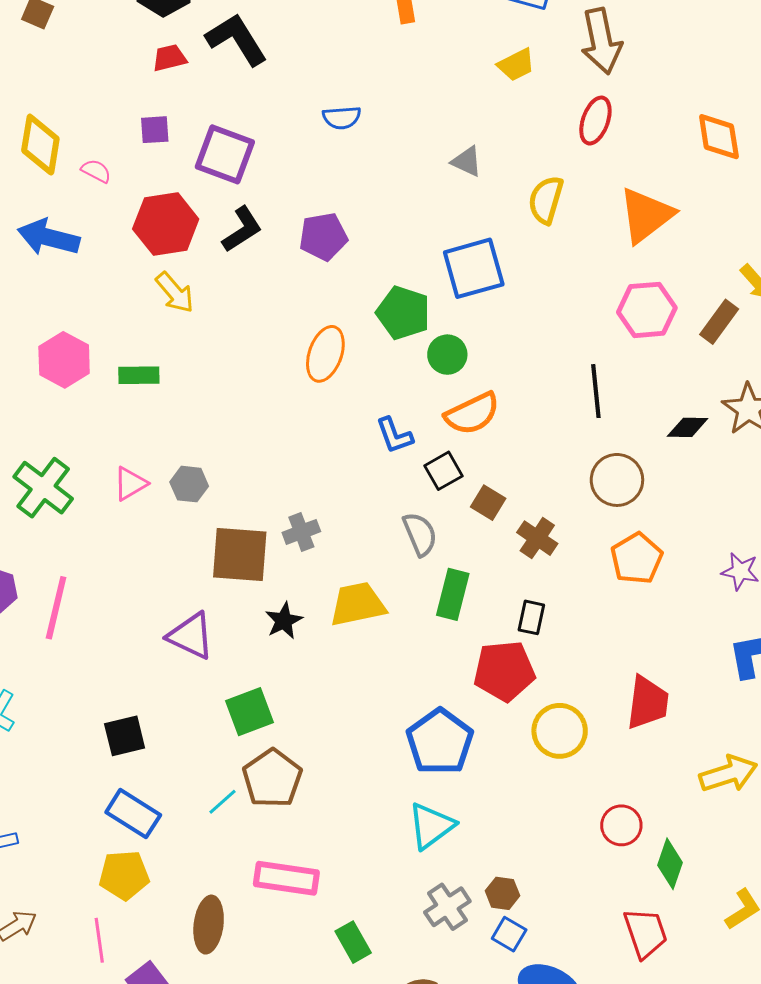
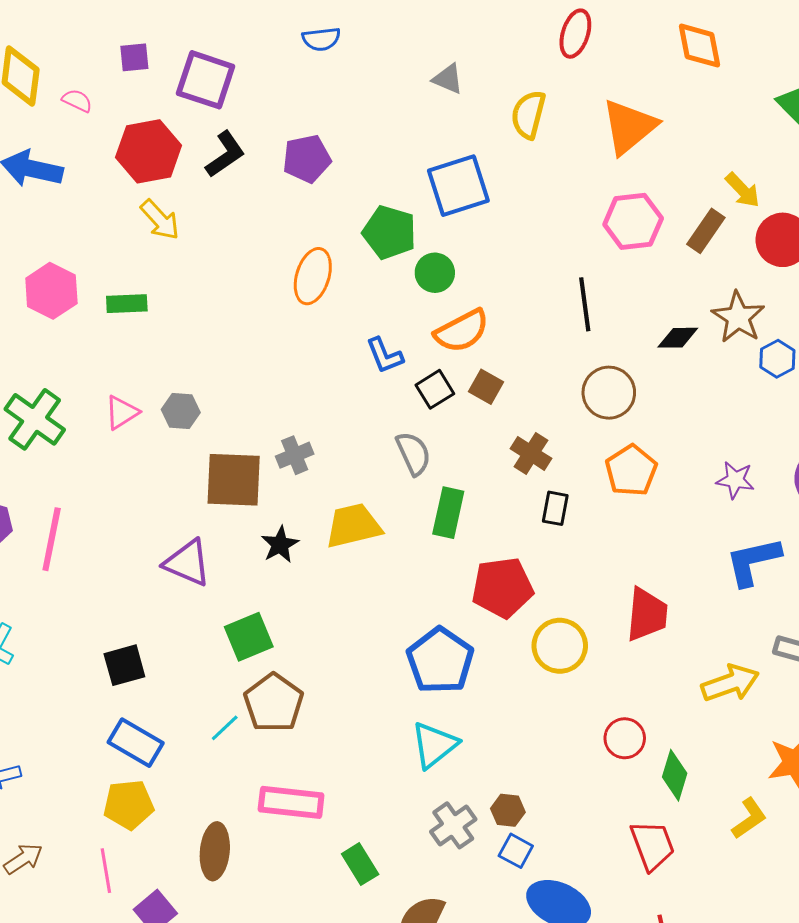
brown square: (488, 503) -> (486, 387), moved
black rectangle: (531, 617) -> (555, 508), moved

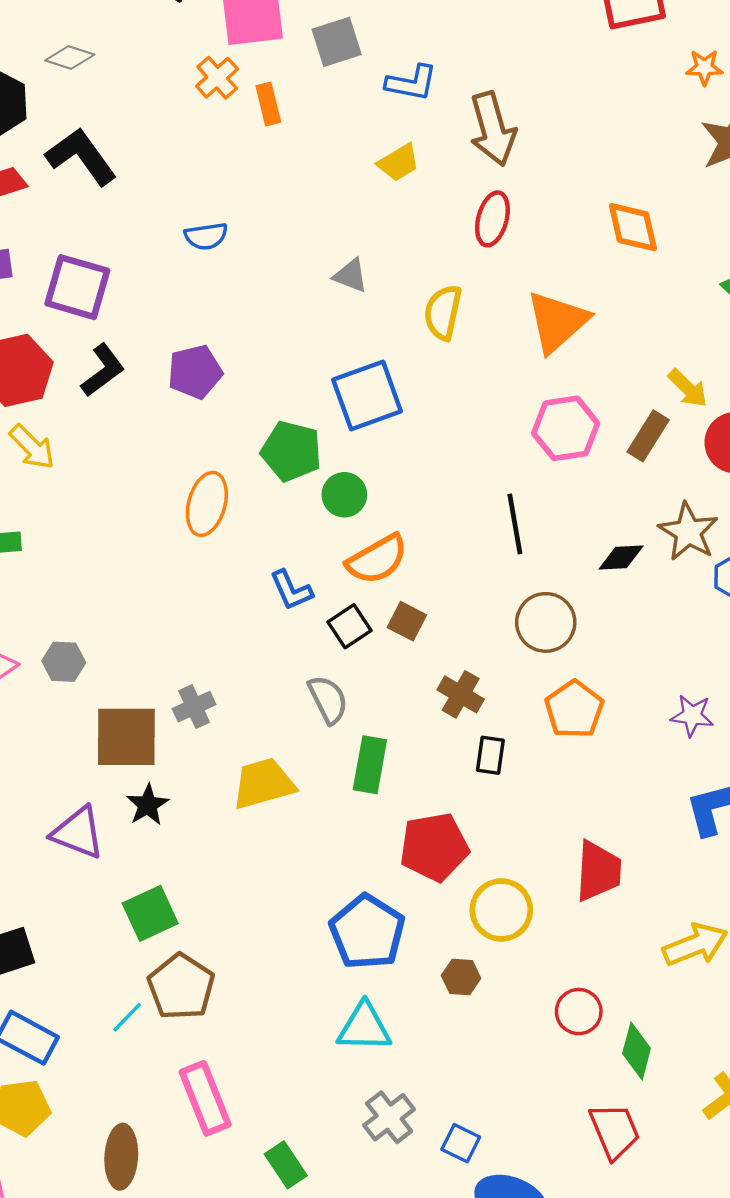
black star: (280, 545) -> (148, 805), moved
cyan triangle: (434, 745) -> (364, 1027), turned 42
pink rectangle: (291, 802) -> (205, 1098), turned 64
brown hexagon: (508, 810) -> (461, 977), moved

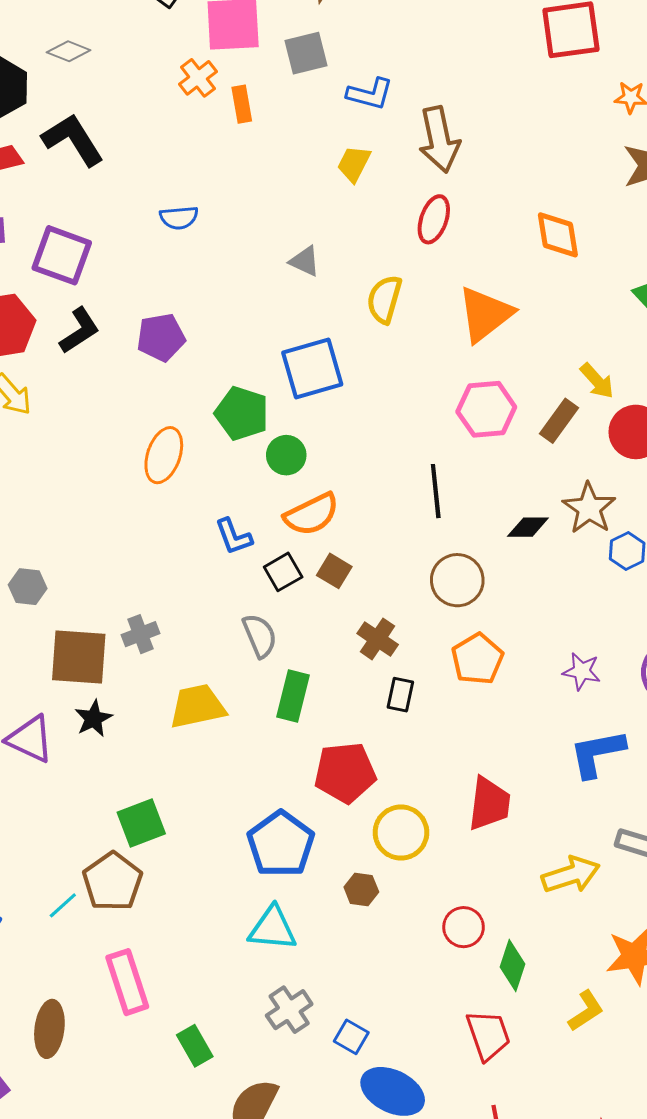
yellow trapezoid: (399, 163) -> (354, 164), turned 144
green square: (150, 913) -> (141, 823), moved

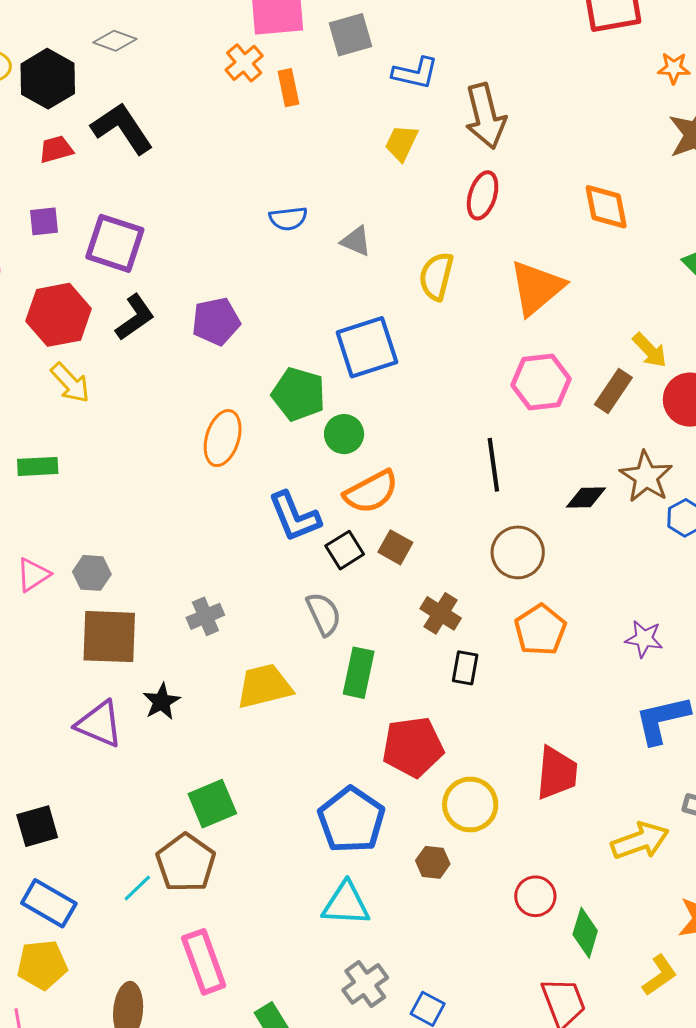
blue semicircle: (179, 218) -> (288, 219), moved
blue L-shape: (234, 537) -> (294, 517), size x1.4
brown square: (79, 657) -> (109, 637), moved

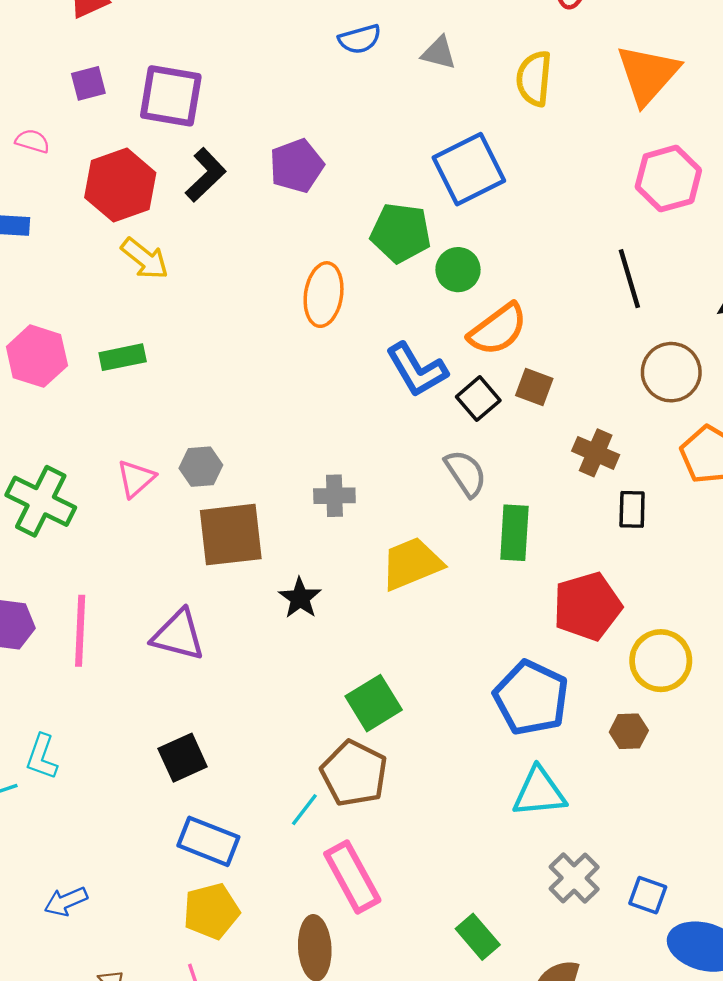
gray cross: (205, 616) -> (334, 496), turned 30
purple triangle: (99, 724) -> (178, 635), moved
pink rectangle: (204, 962) -> (352, 877), moved

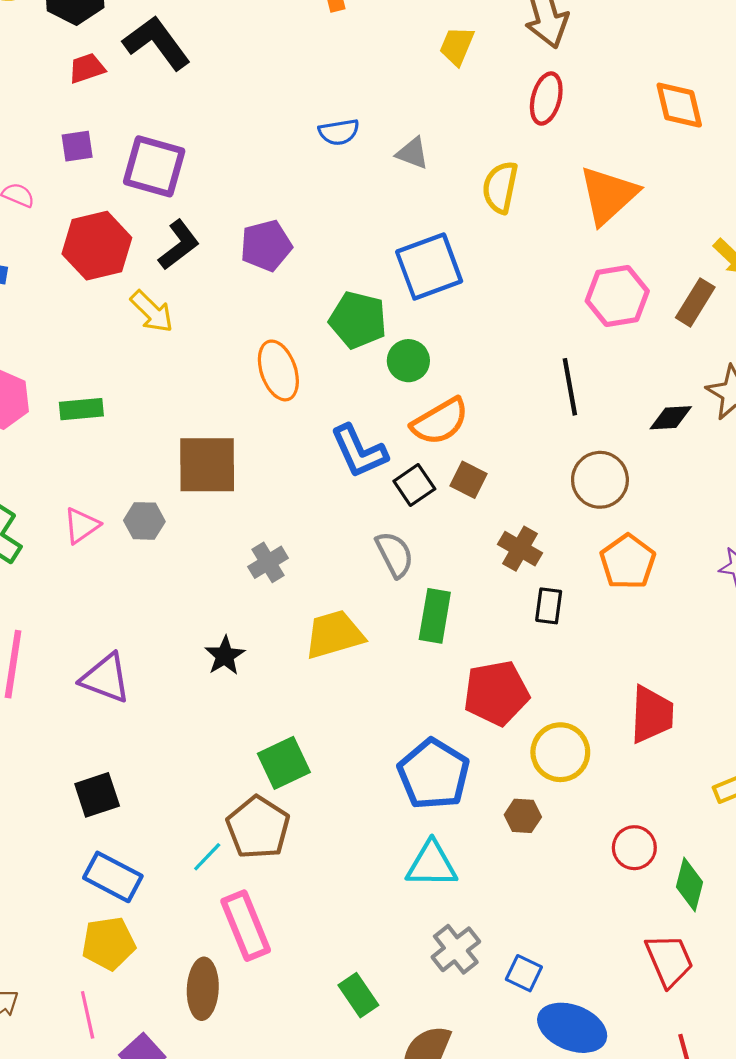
yellow arrow: (145, 259) -> (152, 312), moved
orange ellipse: (324, 295) -> (278, 370), turned -34
gray cross: (334, 496) -> (268, 562), turned -36
brown square: (231, 535) -> (207, 465), moved

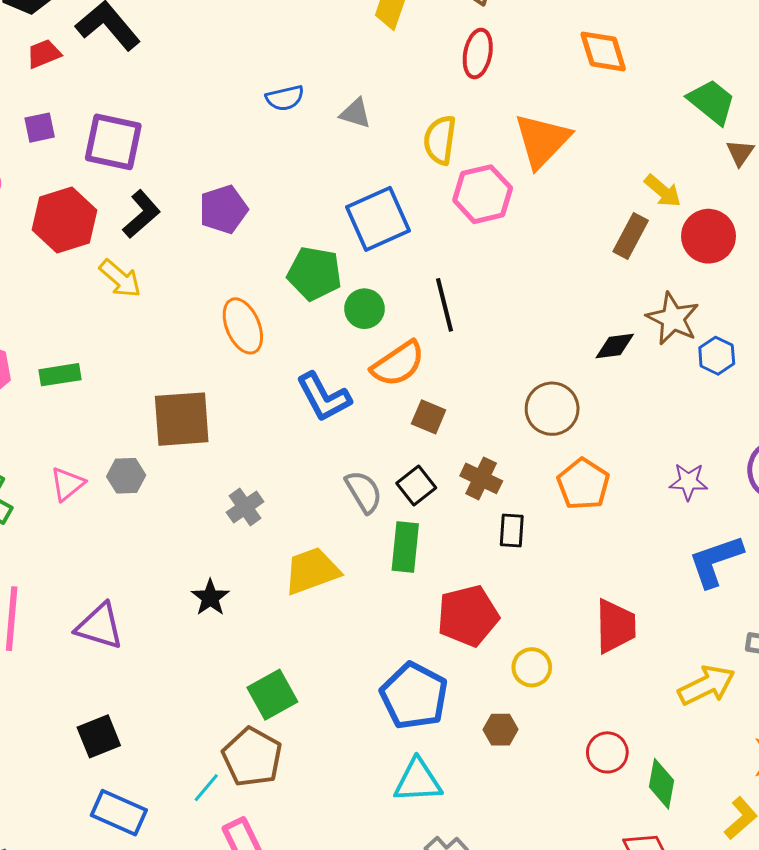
pink hexagon: (617, 296) -> (483, 194), moved
black line: (570, 387) -> (444, 305), moved
black square: (414, 485) -> (416, 485), moved
yellow circle: (560, 752) -> (532, 667), size x0.7

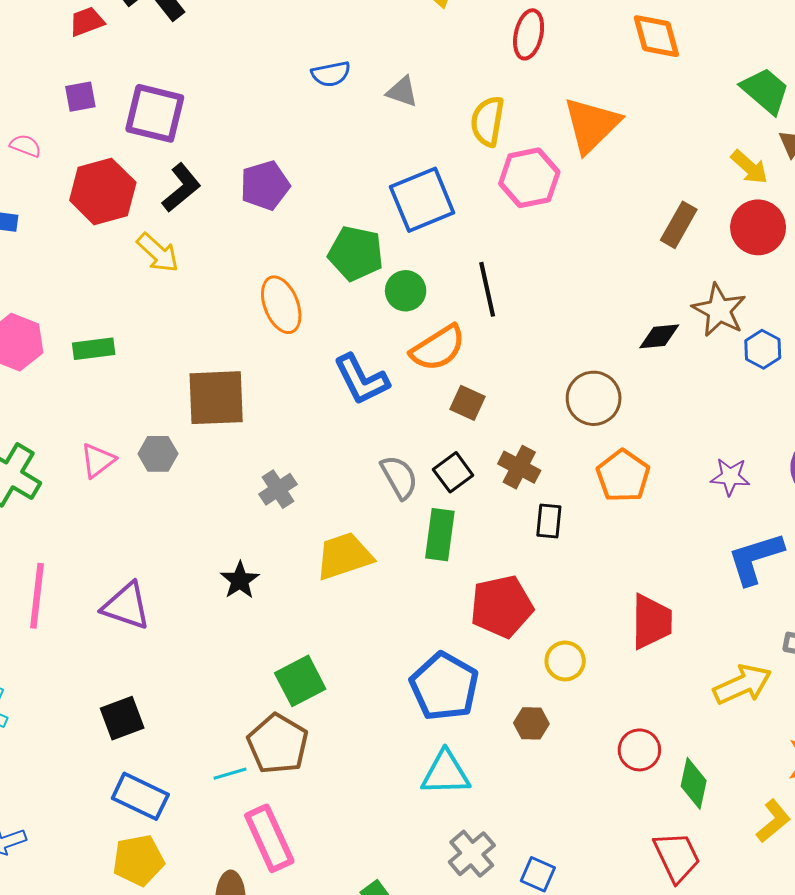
yellow arrow: (663, 191) -> (749, 167), moved
cyan line: (206, 788) -> (230, 774), turned 32

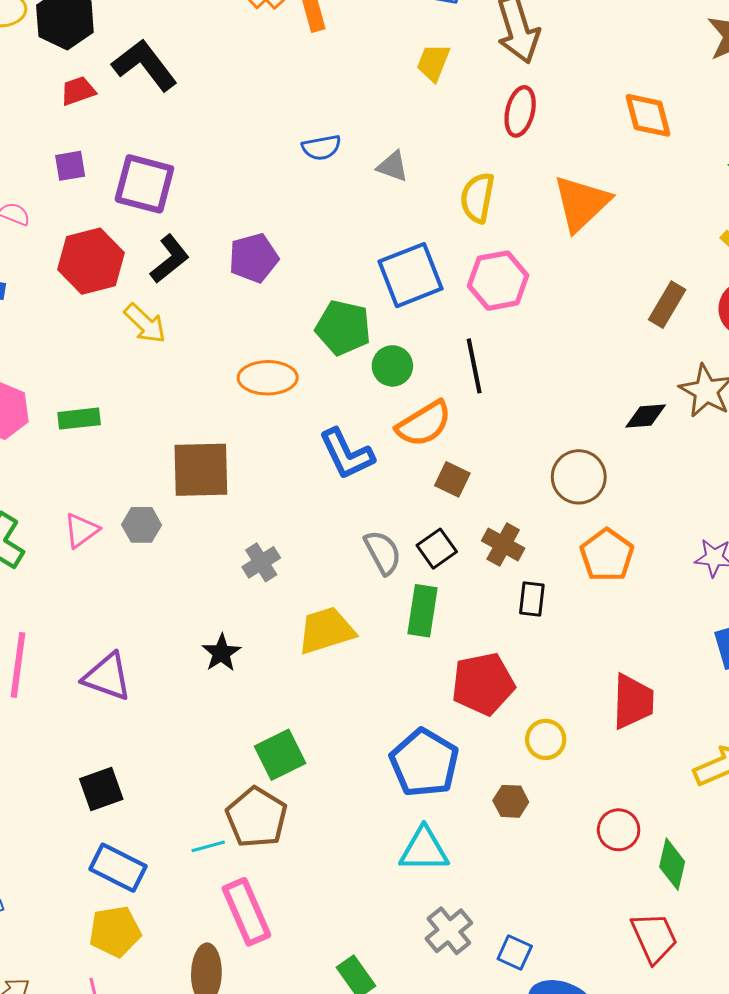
pink hexagon: (529, 178) -> (498, 281), moved
orange ellipse: (281, 305) -> (268, 378), turned -70

